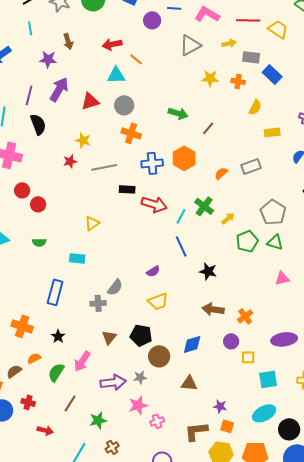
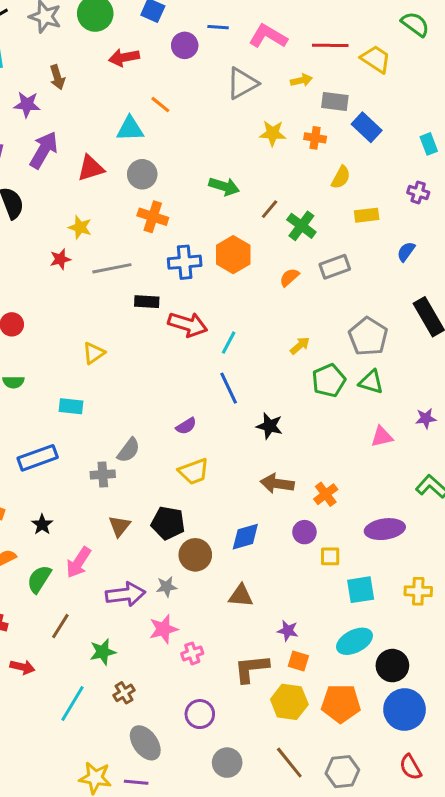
red arrow: (112, 44) -> (124, 57), moved
green cross: (204, 206) -> (301, 226), moved
blue rectangle: (55, 292) -> (38, 458), turned 55

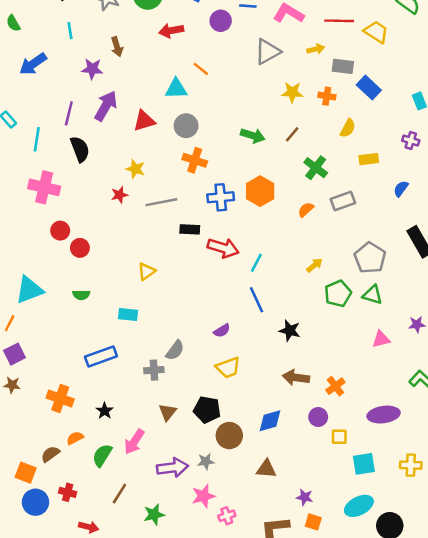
brown line: (270, 209) -> (292, 134), moved

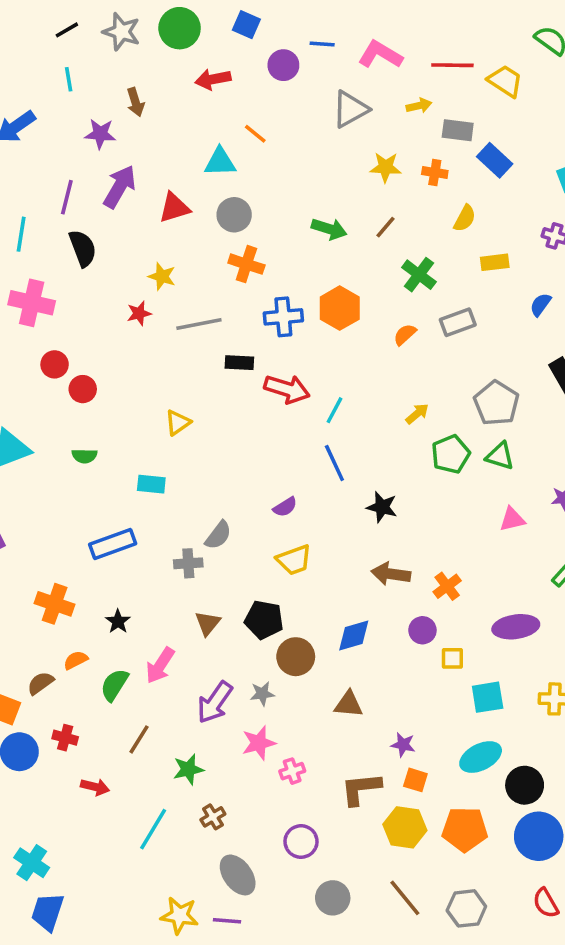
purple arrow: (172, 468) -> (215, 702), turned 132

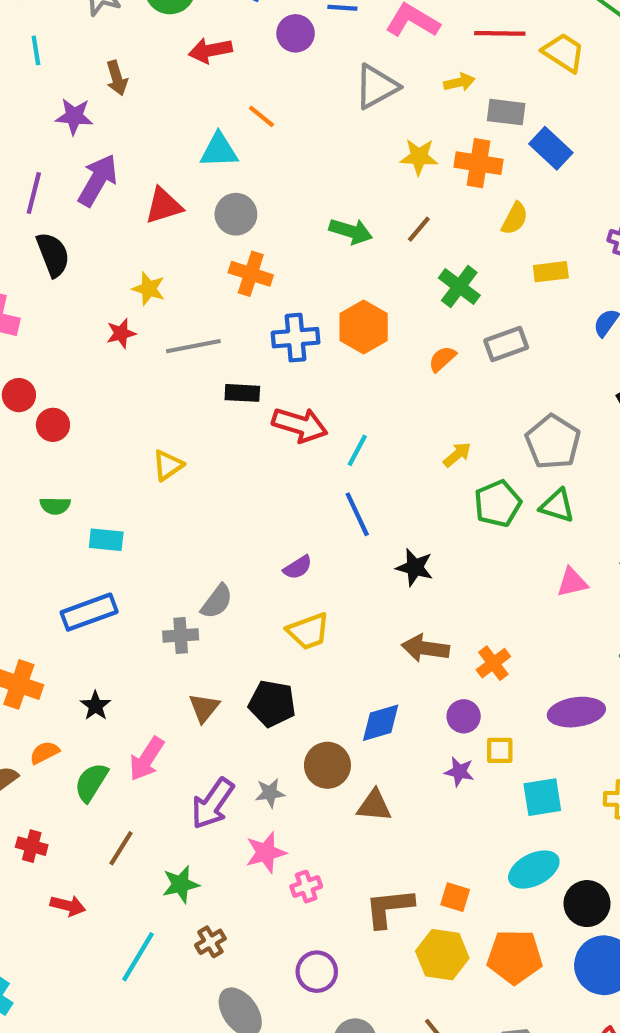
orange cross: (435, 173) -> (478, 163), size x1.5
cyan rectangle: (151, 484) -> (106, 540), moved
brown circle: (296, 657) -> (327, 765), moved
purple star: (403, 745) -> (459, 772), moved

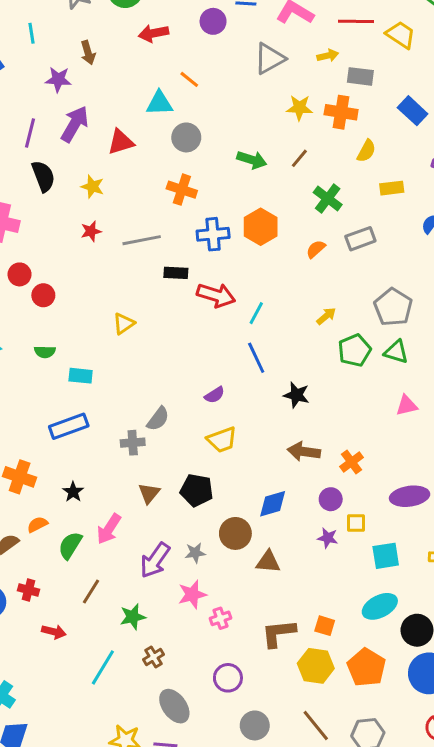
blue rectangle: (551, 148) -> (413, 111), moved
gray circle: (236, 214) -> (186, 137), moved
yellow star: (149, 289) -> (92, 187), moved
orange pentagon: (515, 957) -> (366, 667), turned 30

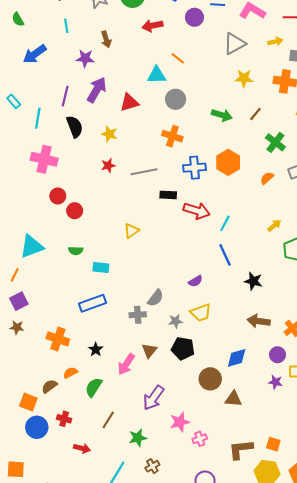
yellow star: (299, 108) -> (244, 78), moved
pink arrow: (109, 529) -> (126, 364), moved
gray star: (195, 553) -> (176, 321), moved

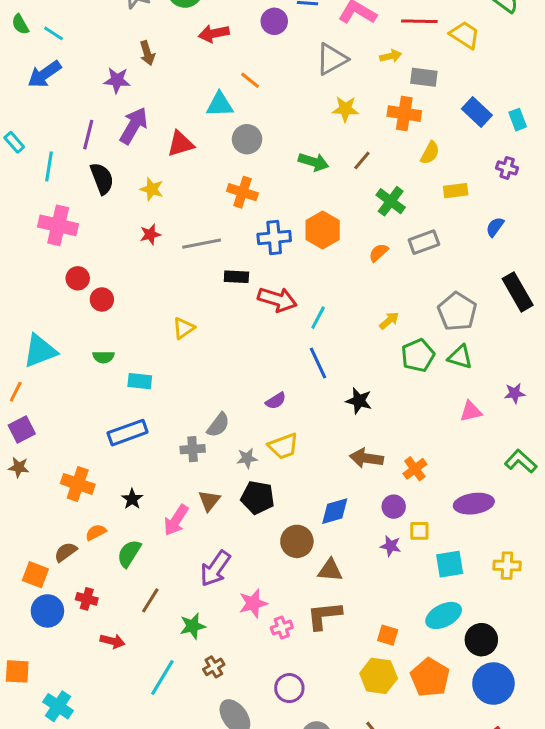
cyan line: (66, 26) -> (54, 33), moved, turned -48
brown L-shape: (241, 449) -> (324, 615), moved

